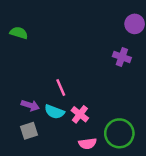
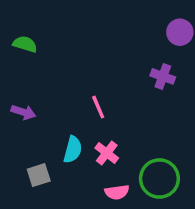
pink line: (61, 88) -> (98, 107), moved
purple arrow: (30, 105) -> (23, 112), moved
cyan semicircle: (54, 112) -> (73, 150), turned -96

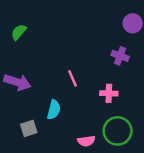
green semicircle: (25, 44) -> (19, 32), turned -66
purple arrow: (23, 112) -> (17, 82), size x1.5
pink cross: (107, 153) -> (109, 93), moved, turned -36

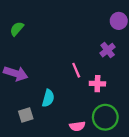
purple cross: (120, 56) -> (108, 50), turned 32
pink line: (73, 78) -> (76, 70), moved

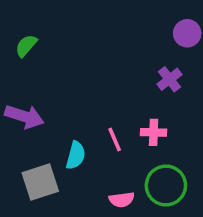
pink line: (76, 70) -> (115, 139), moved
gray square: (26, 115) -> (40, 182), size x1.5

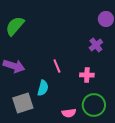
green semicircle: (26, 46) -> (15, 26), size x1.5
pink line: (115, 139) -> (57, 66), moved

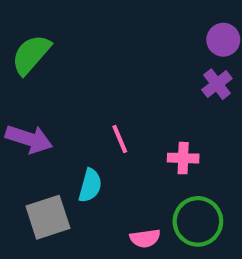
purple cross: (96, 45) -> (217, 84), moved

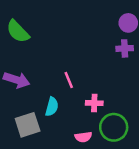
green semicircle: (31, 55) -> (18, 31), turned -85
purple cross: (217, 84) -> (125, 48), turned 35
pink cross: (183, 158) -> (94, 103), moved

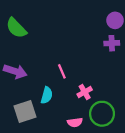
pink cross: (94, 103) -> (85, 92), turned -32

